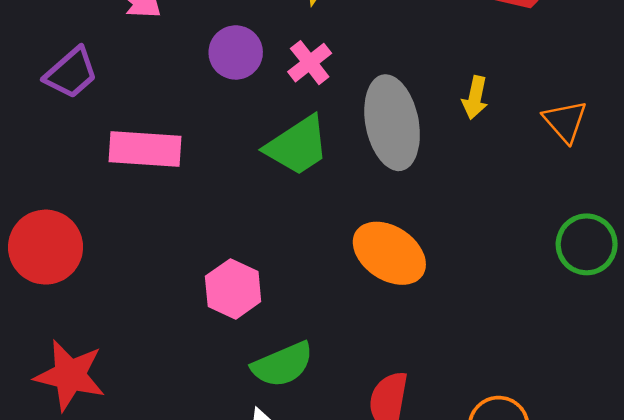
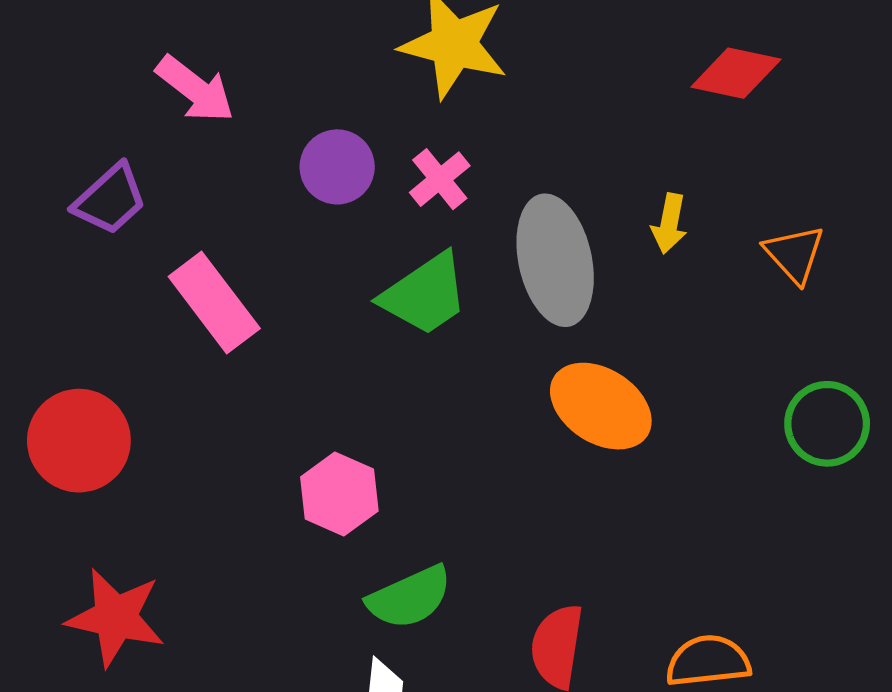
pink rectangle: (145, 149) -> (214, 303), turned 50
orange ellipse: (389, 253) -> (601, 406), moved

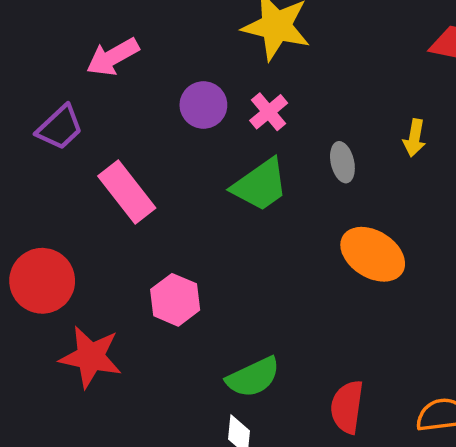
pink arrow: (195, 89) -> (113, 57), turned 114
gray ellipse: (555, 260) -> (342, 162), size x0.5
pink hexagon: (339, 494) -> (175, 300), moved
red star: (116, 617) -> (91, 357), moved

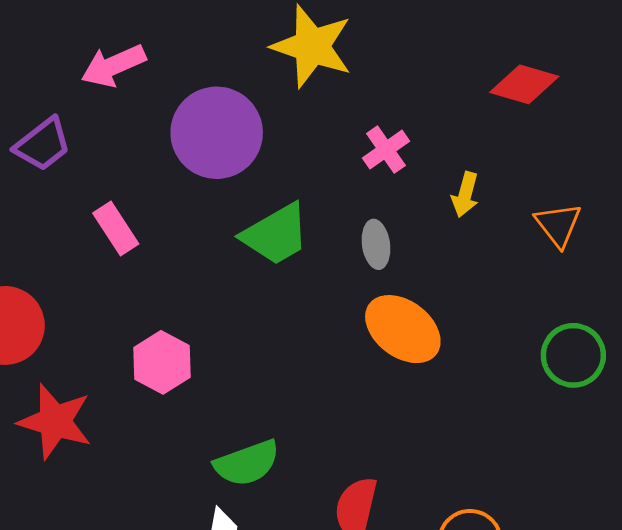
purple circle: (203, 105) -> (217, 133), size x1.6
pink cross: (269, 112) -> (386, 150), moved
gray ellipse: (342, 162) -> (376, 244), moved
pink rectangle: (127, 192) -> (116, 229), size x0.7

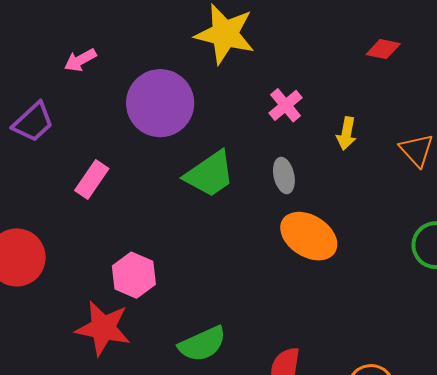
pink arrow: (113, 66) -> (80, 60), size x0.7
red diamond: (524, 84) -> (383, 49), size x0.7
pink rectangle: (116, 229) -> (92, 180), turned 72
red star: (55, 421) -> (103, 328), moved

